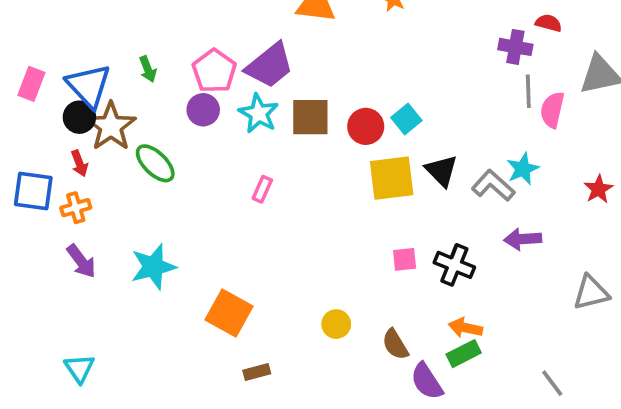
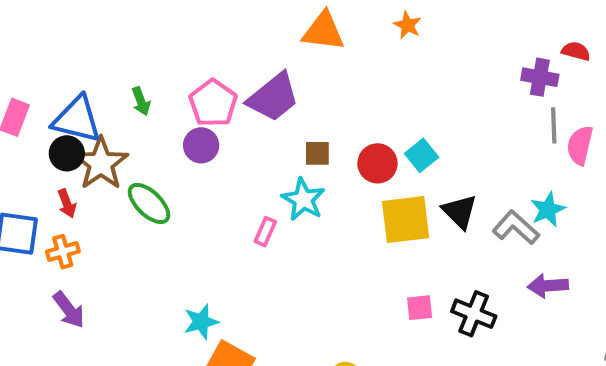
blue triangle: (89, 86) -> (77, 119), turned -33
cyan star: (259, 113) -> (303, 199), moved
brown square: (310, 117) -> (317, 153), size x0.6
cyan star: (153, 267) -> (201, 322), moved, size x0.7

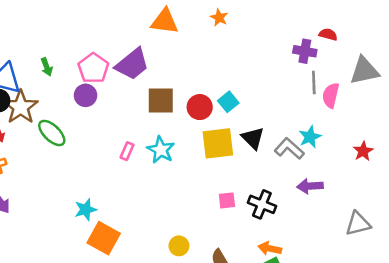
brown square: (317, 153) -> (161, 101), size x1.6
cyan star: (303, 199) -> (161, 150), moved

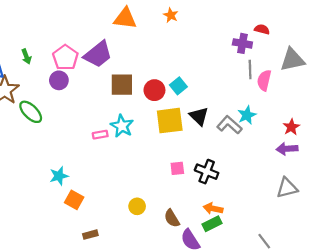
pink rectangle: (127, 151) -> (100, 135), moved, turned 56
purple arrow: (310, 186) -> (287, 149), moved
orange square: (104, 238) -> (74, 200), size x0.7

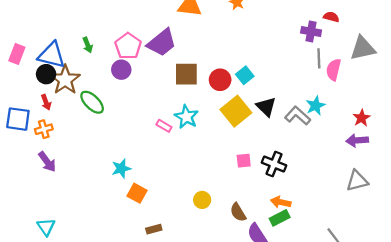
yellow square: (170, 121) -> (236, 111), turned -32
pink rectangle: (100, 135) -> (164, 126), turned 40

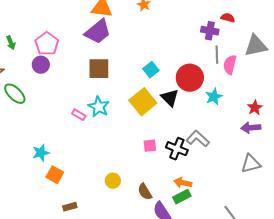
purple trapezoid: (162, 43) -> (98, 32), moved
red circle: (220, 80) -> (190, 78), moved, size x1.4
gray L-shape: (298, 116) -> (198, 139), moved

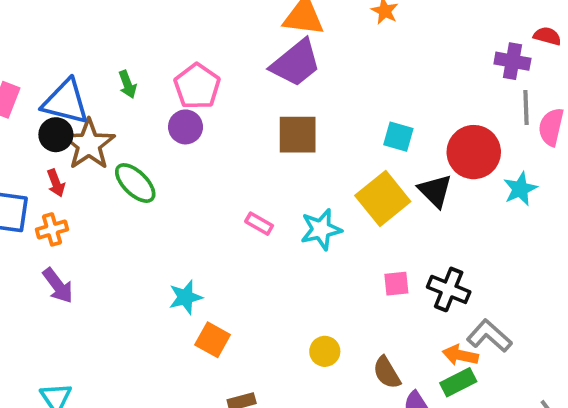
cyan square: (151, 70) -> (398, 137), turned -35
cyan star: (99, 107) -> (321, 229), moved, turned 30
gray L-shape: (198, 139) -> (489, 336), moved

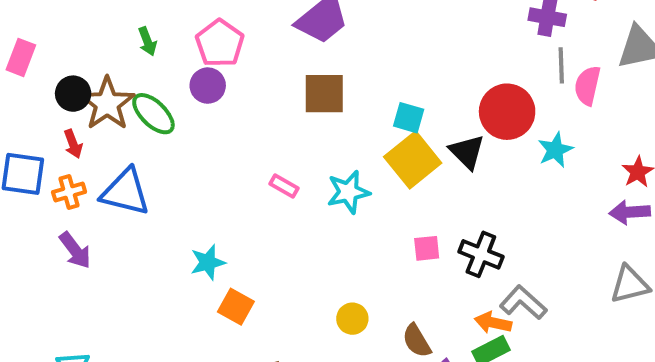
blue triangle: (66, 102) -> (125, 192), moved
cyan square: (398, 137) -> (409, 118), moved
green ellipse: (135, 183) -> (153, 114), moved

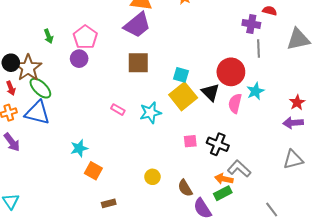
pink semicircle: (587, 86) -> (235, 103), moved
green ellipse: (153, 114) -> (40, 88), moved

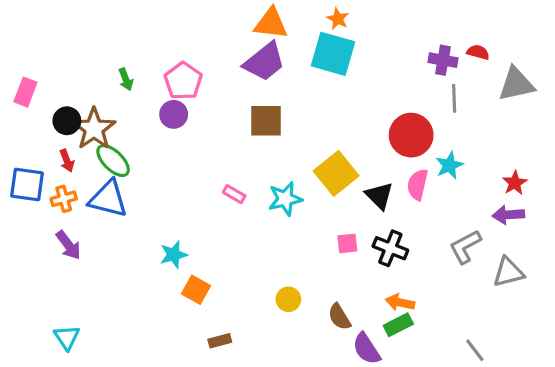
red semicircle: (270, 11) -> (478, 52), moved
cyan square: (181, 75) -> (333, 54), moved, size x1.8
black triangle: (211, 92) -> (379, 196), moved
gray L-shape: (239, 169) -> (465, 247), moved, turned -70

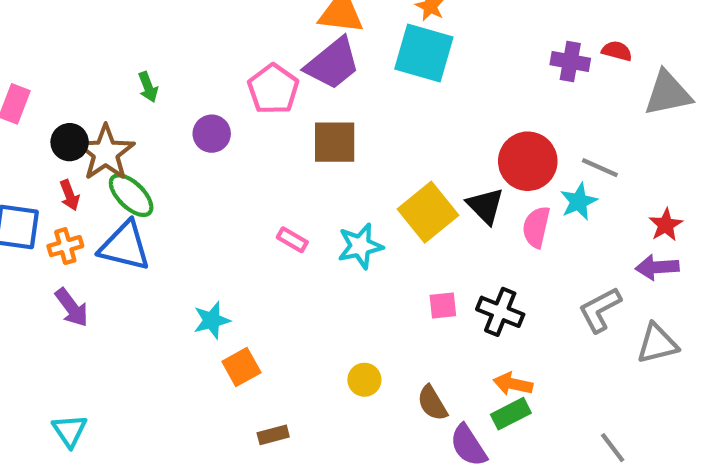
pink pentagon: (183, 81) -> (273, 89), moved
gray line: (454, 98) -> (600, 168), moved, turned -64
black triangle: (379, 196) -> (485, 206), moved
orange square: (196, 290) -> (241, 367), turned 32

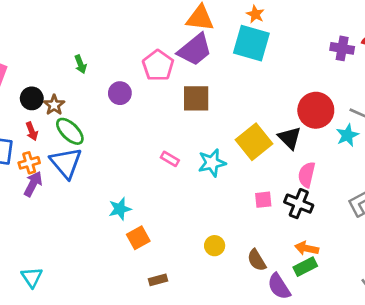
brown star: (106, 153) -> (54, 105), size x0.6
pink semicircle: (536, 227) -> (307, 175), moved
blue triangle: (125, 246) -> (66, 163), turned 36
purple arrow: (72, 308) -> (33, 184), moved, turned -115

